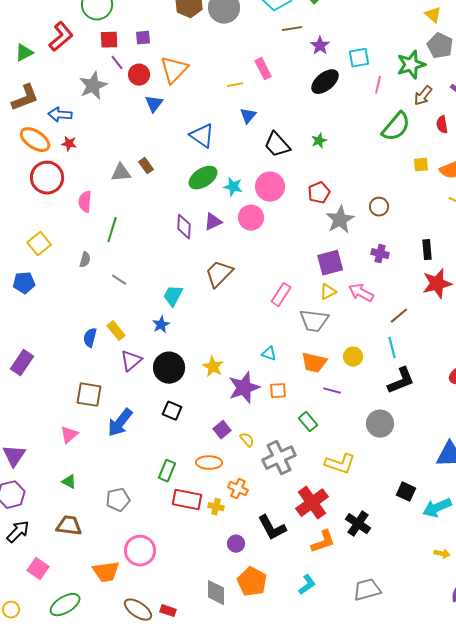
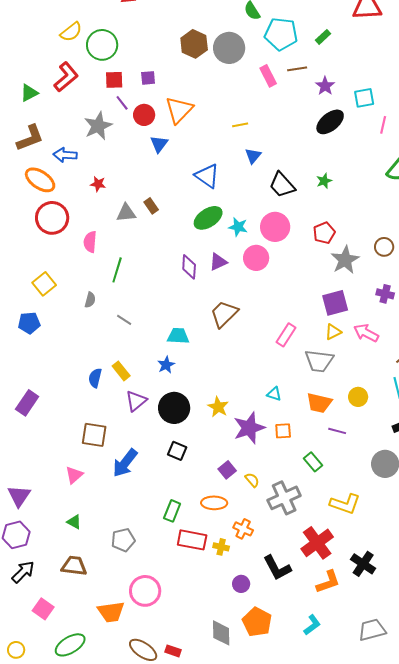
pink rectangle: (263, 69) -> (268, 76), moved
red star: (69, 144) -> (98, 184), moved
cyan trapezoid: (173, 296) -> (178, 336), turned 65

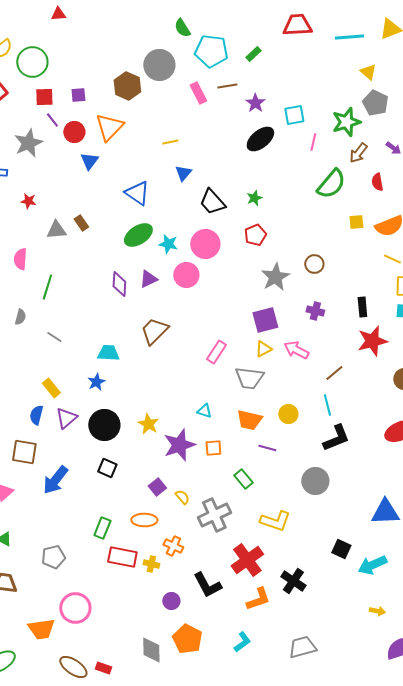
brown hexagon: (194, 44) -> (127, 86), moved
red pentagon: (324, 233) -> (255, 235), moved
blue semicircle: (95, 378) -> (36, 415), moved

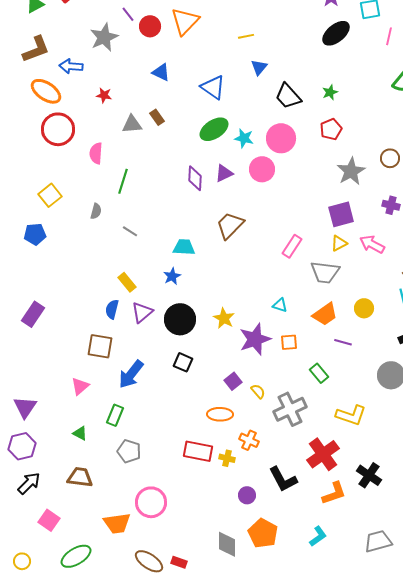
blue triangle: (89, 161) -> (161, 72), moved, turned -42
orange trapezoid: (249, 420) -> (325, 314), turned -48
green rectangle: (102, 528) -> (115, 415), moved
gray pentagon: (53, 557) -> (129, 451), turned 30

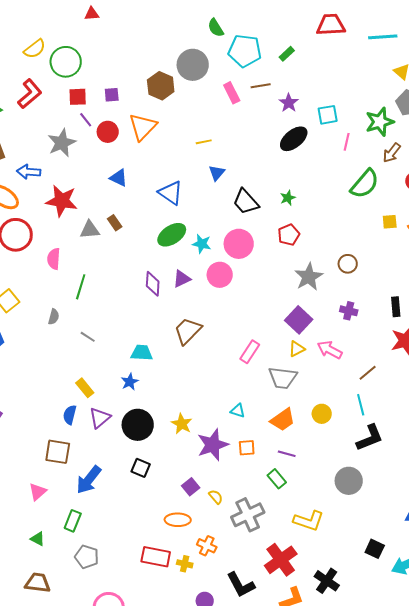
red star: (104, 95) -> (62, 201), size x2.0
purple square: (341, 214) -> (299, 320), turned -32
purple line: (343, 342) -> (287, 454), moved

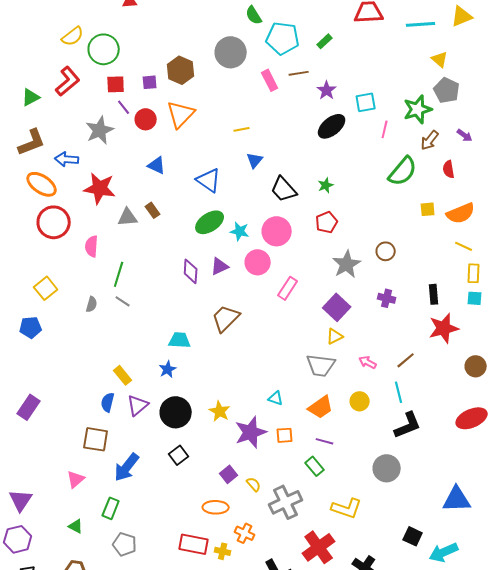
brown hexagon: (161, 86) -> (181, 70), moved
gray line: (88, 337) -> (123, 301), moved
pink arrow: (330, 350) -> (368, 362), moved, size x0.7
pink rectangle: (250, 352) -> (288, 288), moved
black square: (141, 468) -> (179, 455), turned 30

